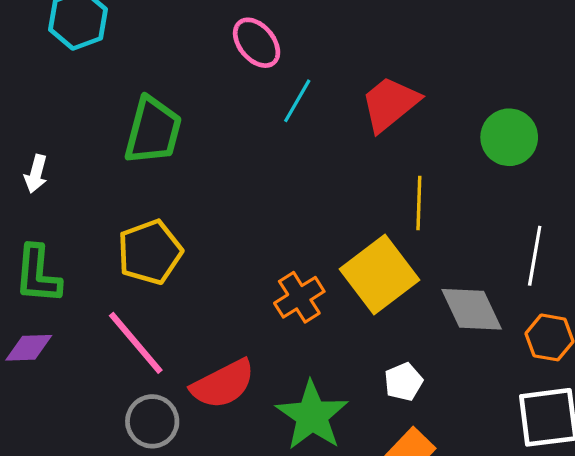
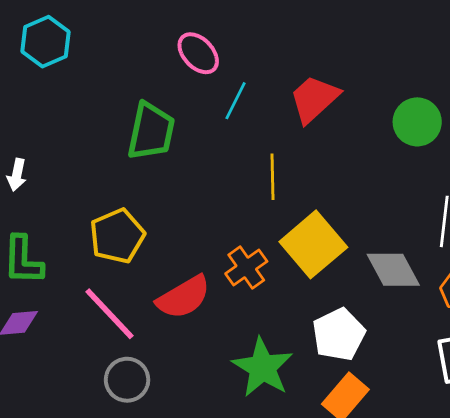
green trapezoid: (153, 131) -> (151, 131), moved
yellow line: (419, 203) -> (273, 177), moved
white pentagon: (404, 382) -> (339, 334), size x1.6
red semicircle: (223, 384) -> (184, 297), moved

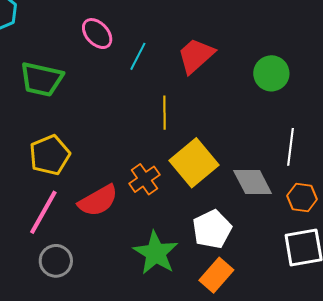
pink ellipse: (198, 53) -> (97, 34), moved
green trapezoid: (151, 131) -> (41, 79), moved, turned 90
pink line: (109, 314) -> (43, 212), turned 72

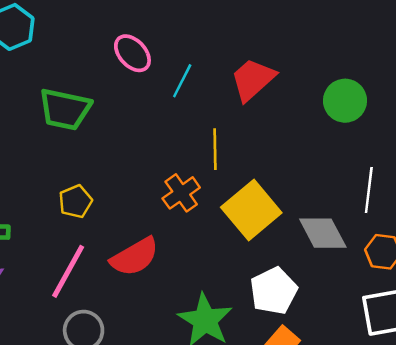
yellow pentagon: (50, 155) -> (75, 202), size x0.7
orange cross: (144, 179) -> (181, 193), moved

